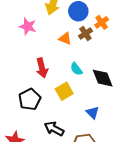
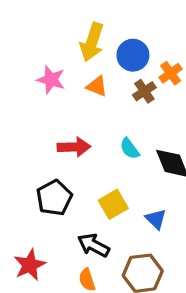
orange triangle: (65, 39) -> (97, 86), moved
red arrow: (42, 68) -> (74, 147), turned -78
yellow square: (64, 91) -> (113, 204), moved

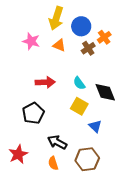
yellow square: (113, 204) -> (79, 106), moved, turned -30

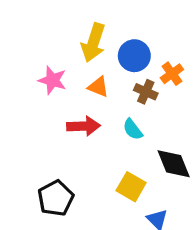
brown cross: (88, 48) -> (146, 92), turned -32
red arrow: (45, 82) -> (84, 126), moved
cyan semicircle: (79, 83) -> (133, 129), moved

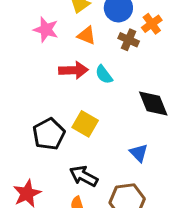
cyan semicircle: (133, 129) -> (104, 75), moved
yellow square: (131, 187) -> (85, 124), moved

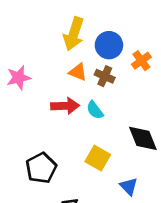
pink star: (46, 30) -> (19, 78), moved, turned -30
brown cross: (129, 40) -> (105, 76), moved
yellow square: (85, 124) -> (98, 158), moved

